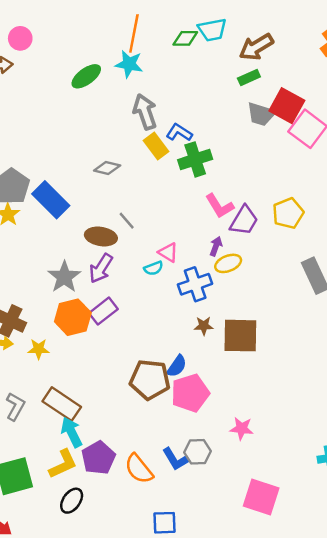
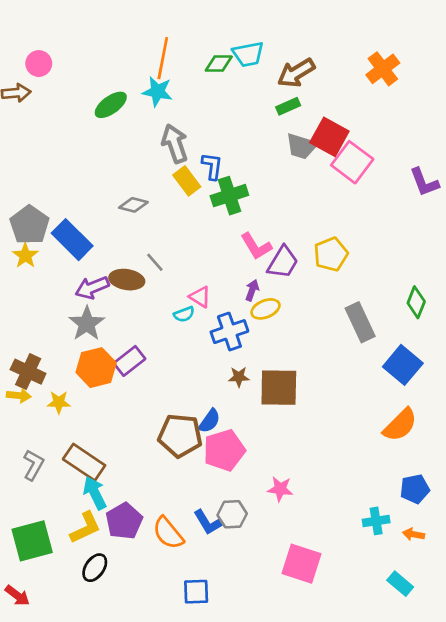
blue L-shape: (179, 133) -> (212, 166), turned 65
purple arrow: (101, 268) -> (92, 288), moved, turned 36

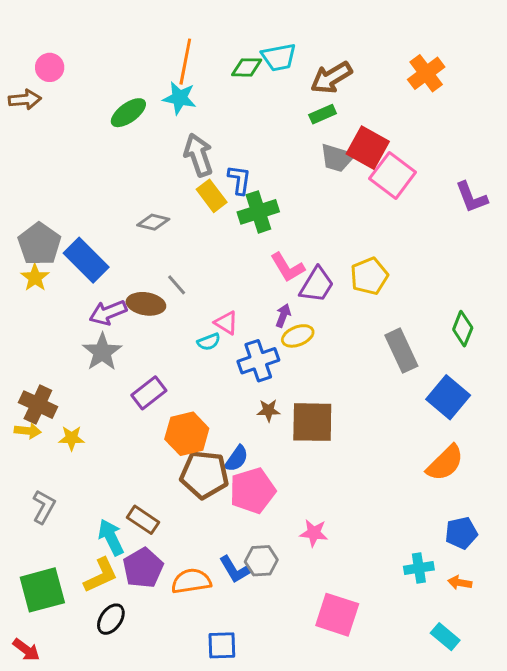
orange hexagon: (96, 368) -> (187, 434), moved
brown rectangle: (84, 462) -> (143, 520), moved, size x0.7
orange semicircle: (168, 533) -> (191, 581), turned 120

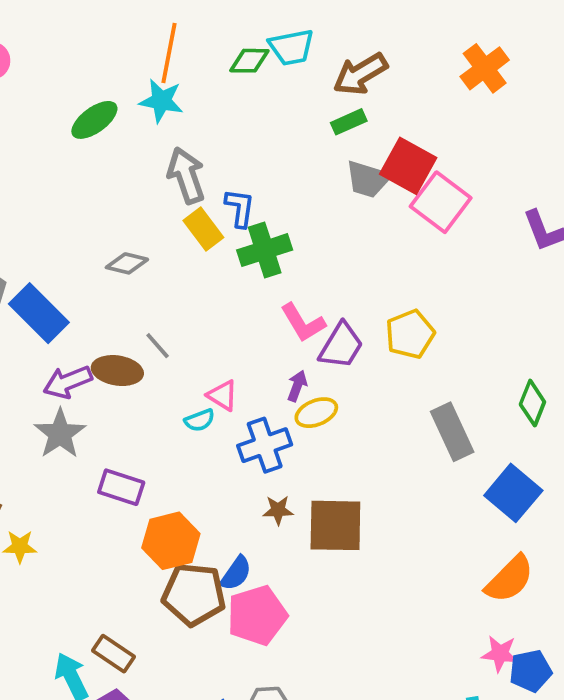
purple rectangle: (149, 393) -> (121, 487), turned 56
pink star: (314, 533) -> (500, 654), moved

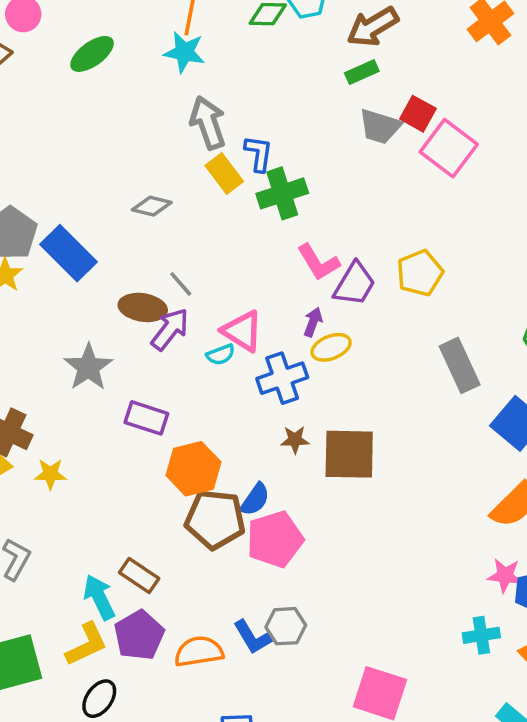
green ellipse: (94, 120) -> (92, 54), moved
red square: (408, 166) -> (418, 114), size x0.7
purple arrow: (68, 382) -> (170, 329), moved, turned 150
pink triangle: (223, 395) -> (242, 331), size x1.4

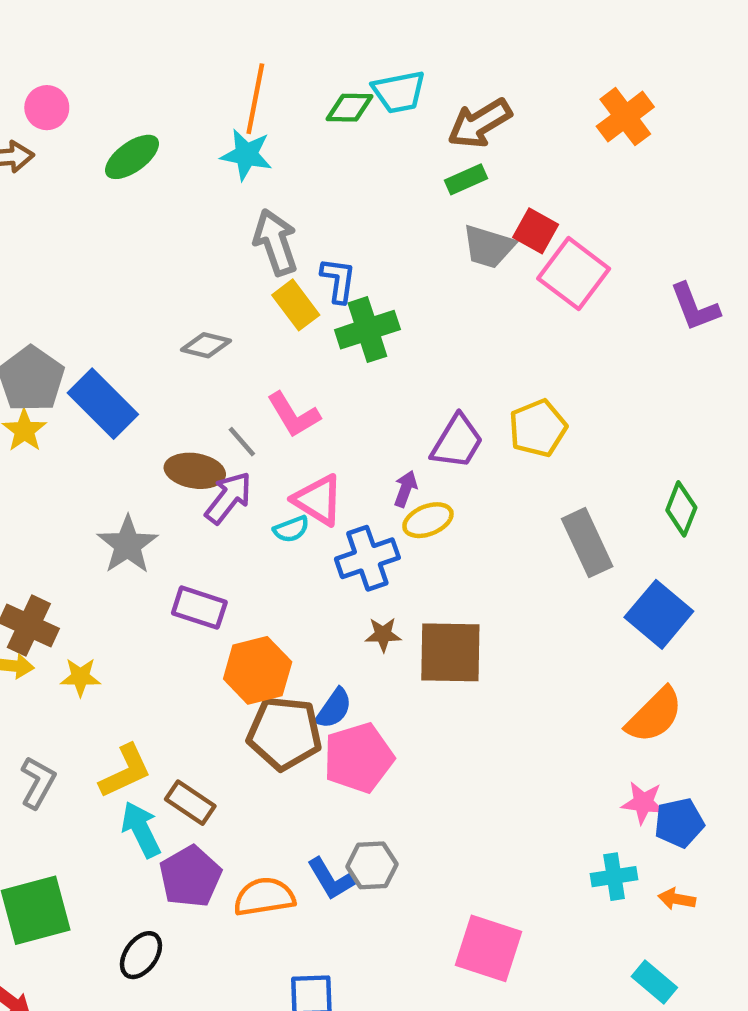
pink L-shape: (318, 262) -> (293, 415), moved
yellow L-shape: (87, 644) -> (125, 771), moved

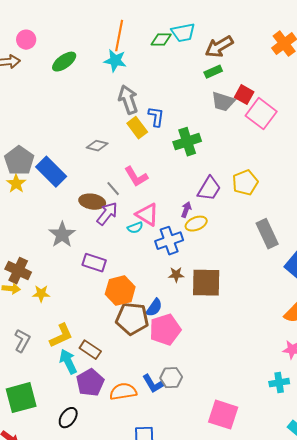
green cross: (367, 330) -> (187, 142), moved

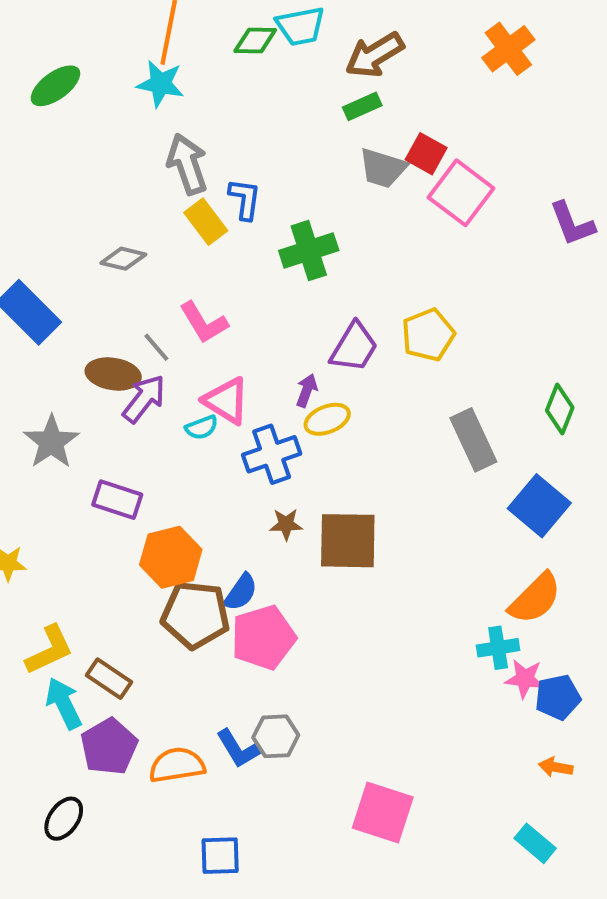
cyan cross: (279, 383) -> (498, 648), moved

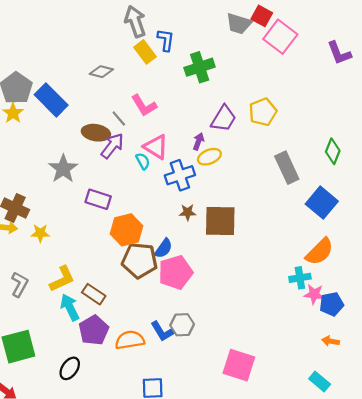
cyan semicircle: (202, 428) -> (143, 161), turned -98

